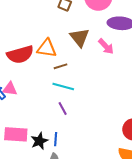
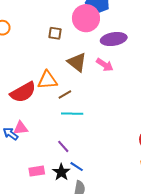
purple line: (63, 109) -> (63, 146), moved
pink rectangle: (16, 134) -> (37, 171), size x0.7
blue line: (56, 139) -> (77, 167), turned -48

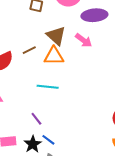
orange triangle: (47, 80) -> (54, 56), moved
brown line: (65, 95) -> (29, 50), moved

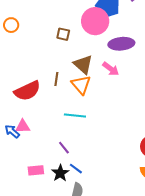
brown line: (29, 50) -> (56, 79), turned -56
orange triangle: (54, 56) -> (81, 85), turned 50

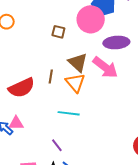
pink arrow: (111, 69) -> (105, 67), size x1.5

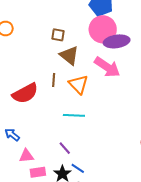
pink circle: (91, 19) -> (103, 29), moved
brown triangle: (78, 62) -> (69, 55), moved
pink triangle: (16, 123) -> (26, 156), moved

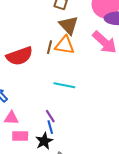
orange triangle: (78, 84) -> (65, 45), moved, turned -45
blue line: (78, 168) -> (50, 127), moved, turned 32

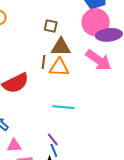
brown triangle: (69, 25) -> (61, 47), turned -40
brown line: (50, 47) -> (43, 62), moved

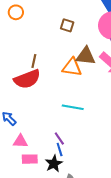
brown triangle: (61, 47) -> (86, 56), moved
brown line: (43, 62) -> (34, 61), moved

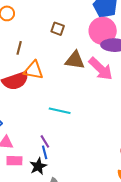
brown line: (34, 61) -> (19, 48), moved
orange triangle: (72, 67) -> (34, 70), moved

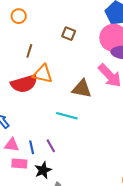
brown triangle: (75, 60) -> (82, 89), moved
blue line: (45, 152) -> (32, 147), moved

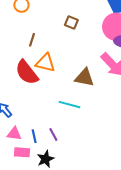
red semicircle: (24, 84) -> (27, 72), turned 68

